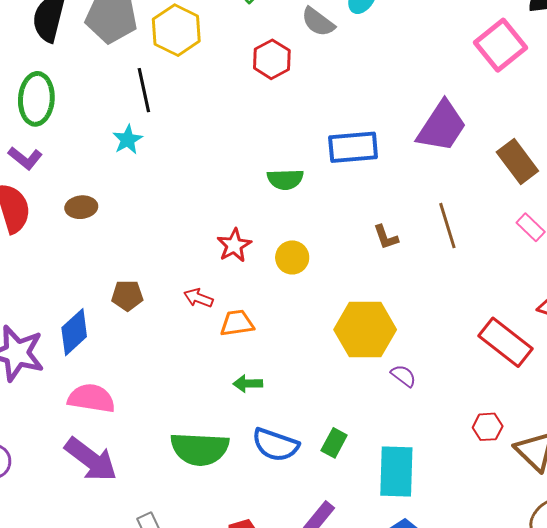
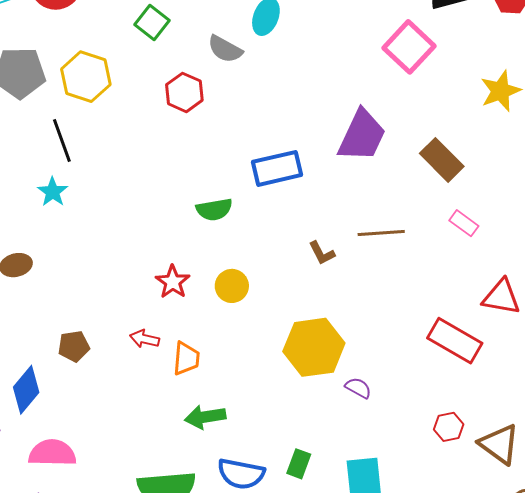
brown line: (447, 226) -> (381, 233), turned -69
orange trapezoid: (237, 323) -> (186, 359), turned 111
green arrow: (248, 384) -> (205, 417), size x1.4

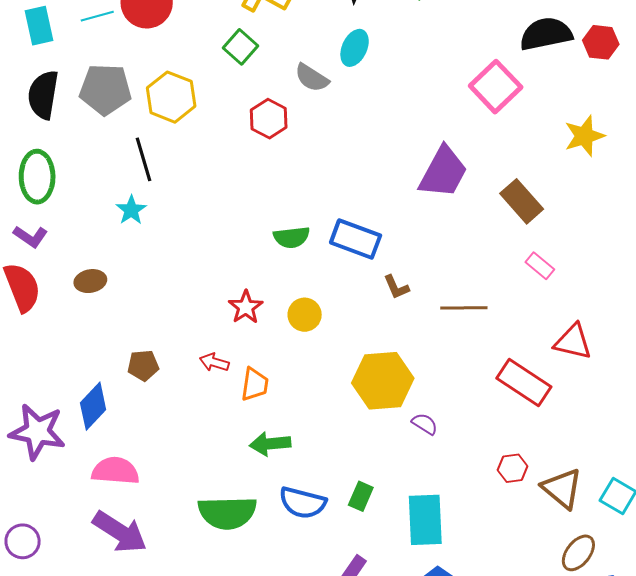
blue rectangle: (277, 168) -> (356, 239), moved, turned 30
brown line: (381, 233) -> (464, 308), moved

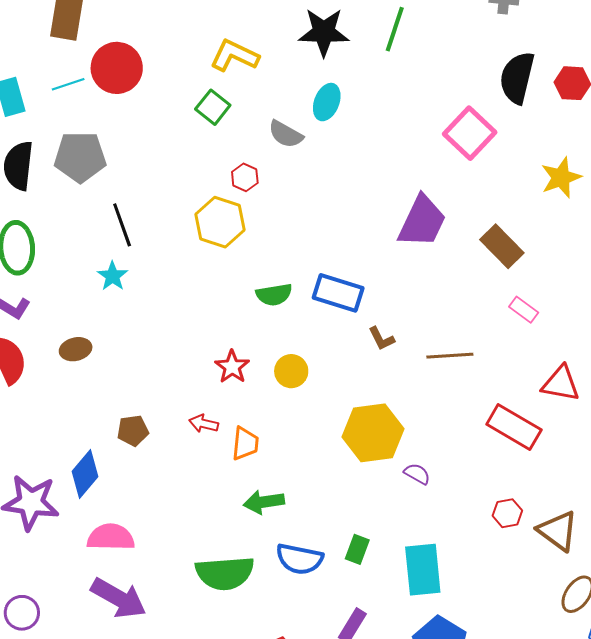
black semicircle: (546, 34) -> (517, 78), turned -62
yellow hexagon: (171, 97) -> (220, 222), moved
red hexagon: (269, 119) -> (245, 177), size x0.7

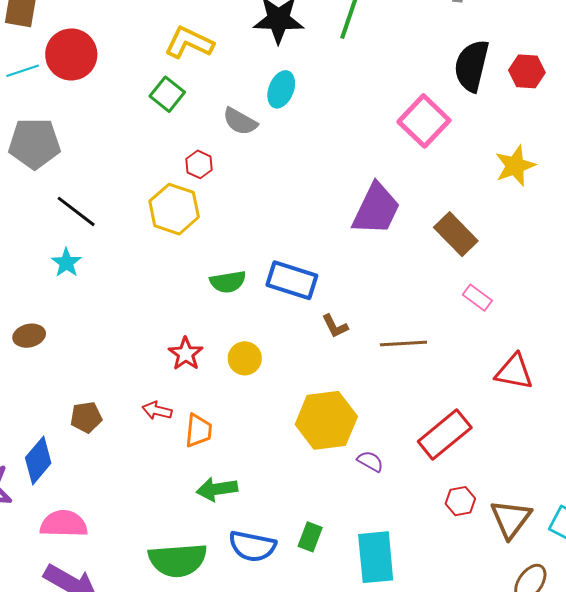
black line: (122, 225) -> (76, 211), turned -33
red rectangle: (514, 427) -> (445, 434), moved, turned -70
brown triangle: (558, 531) -> (511, 519), turned 30

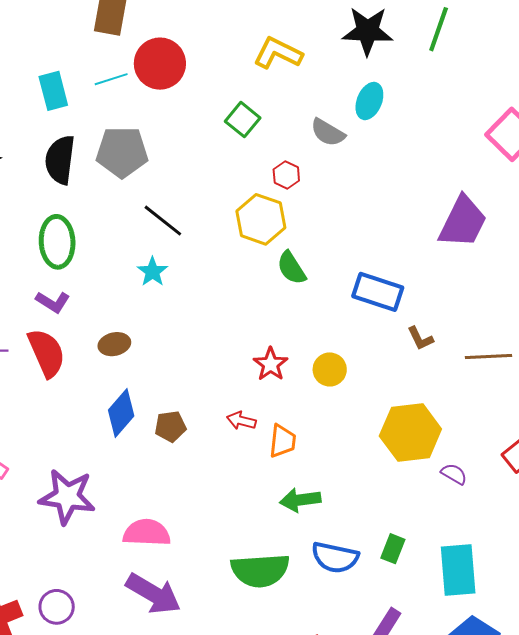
green square: (167, 94) -> (243, 120), moved
green semicircle: (228, 282) -> (291, 268), moved, turned 66
blue diamond: (38, 460) -> (121, 413), moved

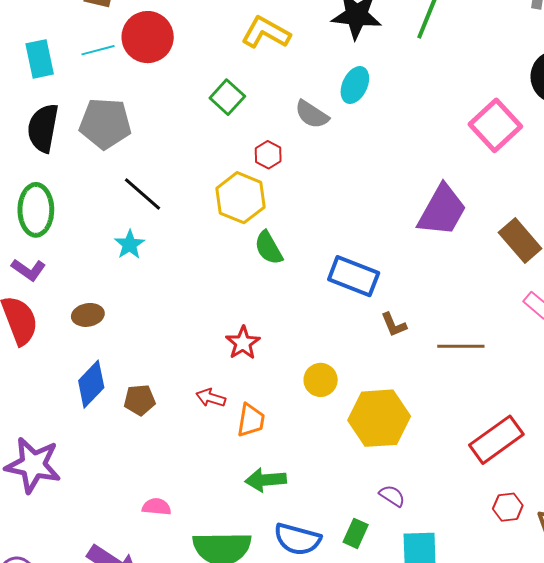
yellow circle: (330, 369) -> (321, 380), moved
purple semicircle: (454, 474) -> (392, 496), moved
pink semicircle: (147, 533) -> (157, 507), moved, size x0.6

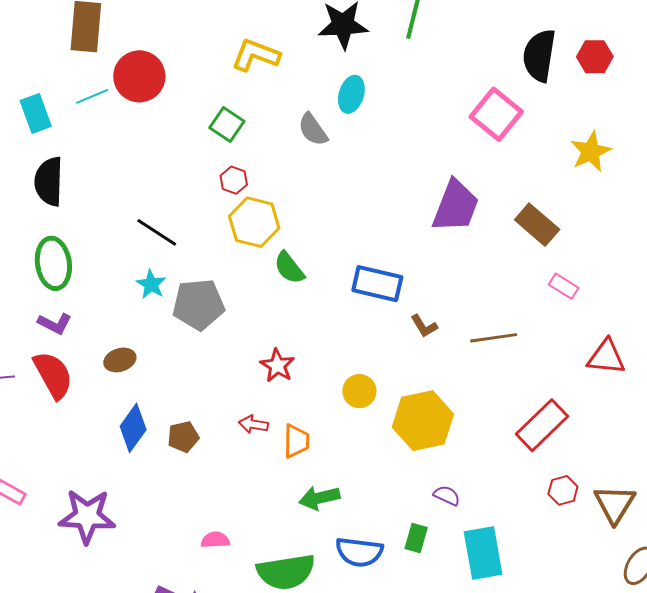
gray semicircle: (312, 114) -> (313, 130), turned 30
gray pentagon: (105, 123) -> (199, 304), moved
red hexagon: (268, 155) -> (234, 180), moved

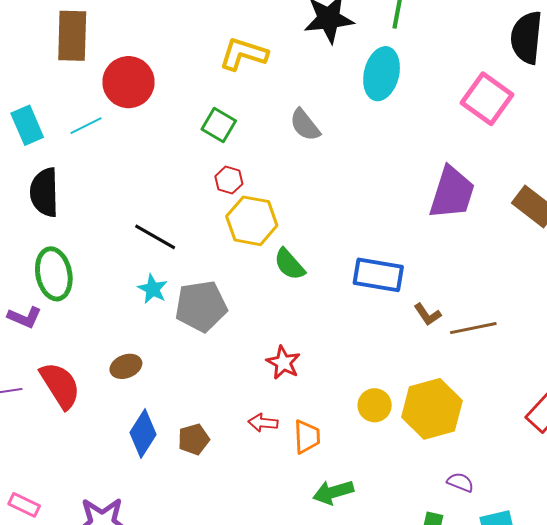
cyan ellipse: (351, 94) -> (382, 74), moved, size x1.4
cyan line: (92, 96) -> (86, 126), moved
purple L-shape: (55, 324) -> (25, 317), moved
brown line: (494, 338) -> (473, 328), moved
yellow circle: (359, 391) -> (375, 405), moved

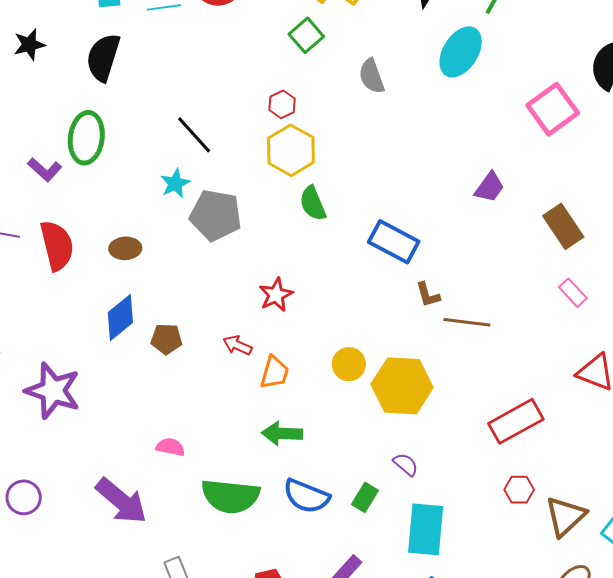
green square: (219, 125) -> (306, 35), moved
purple trapezoid: (452, 193) -> (490, 187), size x0.6

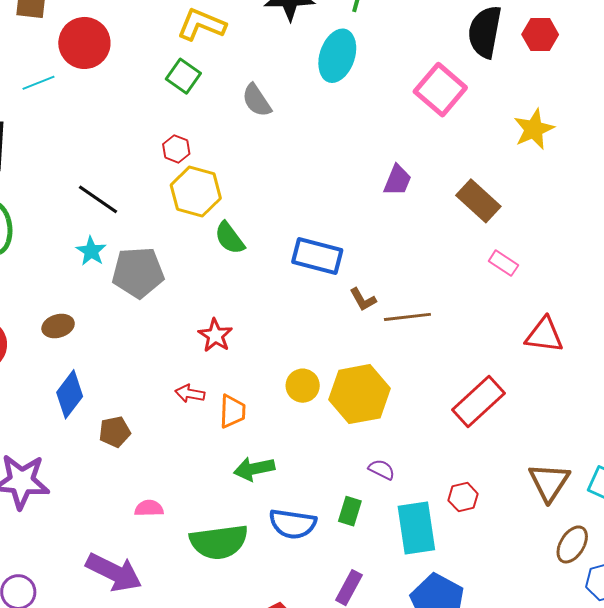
brown pentagon: (166, 339) -> (115, 432), moved
red hexagon: (519, 490) -> (463, 497), moved

